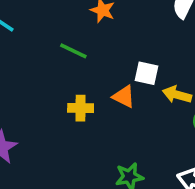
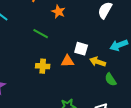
orange triangle: (124, 97) -> (67, 61), turned -32

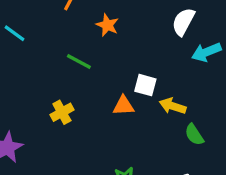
cyan arrow: (119, 45) -> (206, 52), moved
yellow cross: (43, 66) -> (62, 112), moved, turned -32

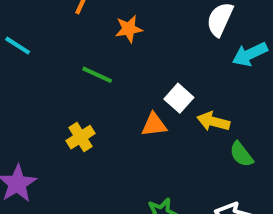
orange star: (107, 25) -> (129, 29), turned -30
white square: (145, 85) -> (179, 98), turned 30

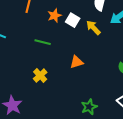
white square: (179, 98) -> (73, 20), moved
yellow arrow: (213, 121) -> (93, 28), moved, turned 42

